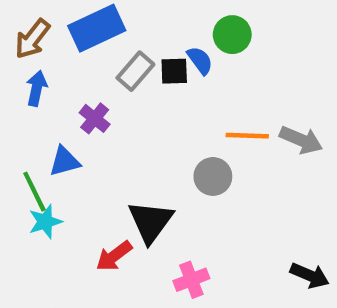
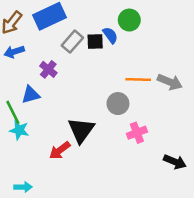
blue arrow: (37, 88) -> (14, 52), turned -120
cyan star: (45, 222) -> (19, 130), turned 30
pink cross: (191, 280) -> (137, 133), moved

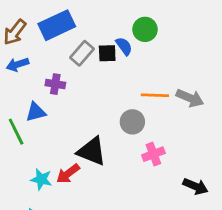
purple cross: (48, 69) -> (55, 84), turned -30
cyan star: (19, 130) -> (41, 179), moved
black triangle: (81, 130) -> (92, 151), turned -44

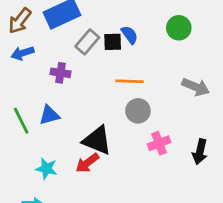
green circle: (145, 29) -> (179, 28), moved
orange line: (155, 95) -> (130, 81), moved
blue triangle: (36, 112) -> (49, 115), moved
red arrow: (68, 174) -> (87, 163), moved
black arrow: (195, 186) -> (200, 152), moved, turned 80

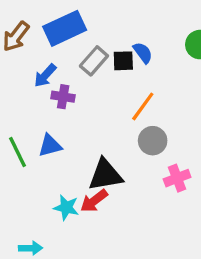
blue arrow: (23, 53) -> (45, 76), moved, turned -30
orange line: (130, 81) -> (143, 106), turned -56
black triangle: (97, 140) -> (105, 175), turned -32
cyan star: (46, 169) -> (66, 207), moved

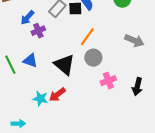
purple cross: (63, 97) -> (38, 31), turned -32
blue triangle: (50, 146) -> (30, 61), turned 35
black triangle: (105, 175) -> (64, 65), moved, turned 50

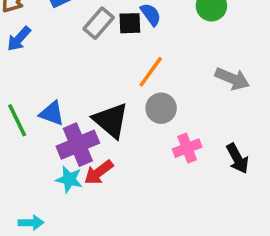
blue arrow: (27, 18) -> (19, 39), moved
purple cross: (38, 31) -> (78, 145), moved, size x1.6
black arrow: (137, 87) -> (237, 158), turned -42

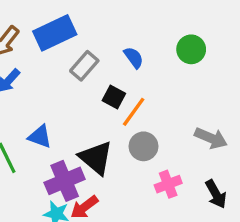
black square: (130, 23) -> (114, 97), moved, turned 30
gray arrow: (232, 79) -> (211, 138), moved
blue triangle: (52, 113) -> (40, 136), moved

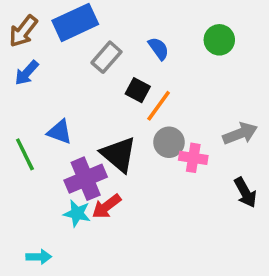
gray arrow: (211, 138) -> (240, 134), turned -44
pink cross: (168, 184) -> (193, 158), moved, turned 30

